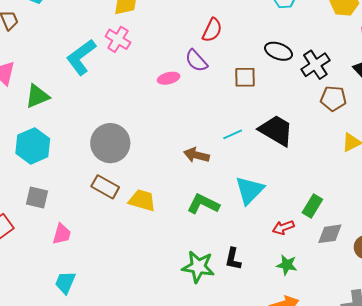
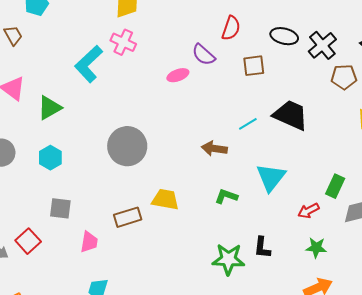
red semicircle: (212, 30) -> (231, 28), moved
cyan hexagon: (33, 146) -> (50, 158), size x0.7
brown rectangle: (105, 187) -> (128, 217), moved, turned -40
green L-shape: (203, 204) -> (226, 196), size x0.7

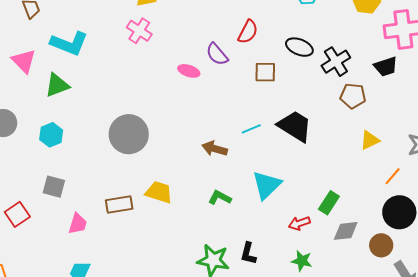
cyan L-shape: (89, 64) -> (69, 43), moved, turned -123
pink ellipse: (178, 75) -> (189, 71), turned 30

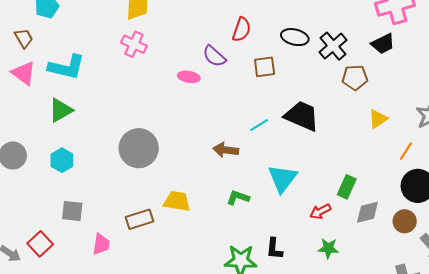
pink triangle: (24, 61) -> (24, 73), moved

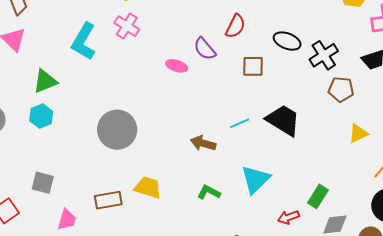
cyan L-shape: (66, 67) -> (84, 41), moved, turned 99
cyan hexagon: (62, 160) -> (41, 116), moved

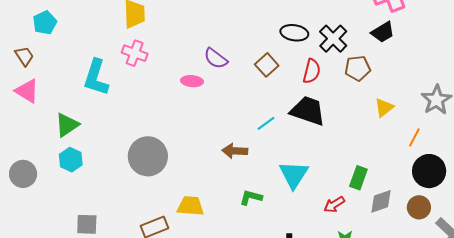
red semicircle: (235, 26) -> (312, 71), moved
brown square: (253, 66) -> (267, 65), turned -30

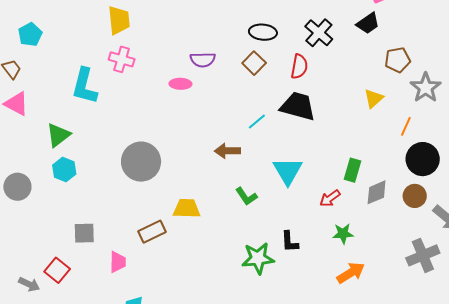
black ellipse: (294, 33) -> (263, 32), moved
purple semicircle: (216, 58) -> (203, 60), turned -35
brown pentagon: (358, 68) -> (398, 60), moved
green L-shape: (251, 197) -> (246, 196), turned -135

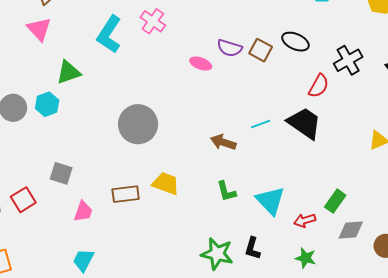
brown square: (254, 63) -> (261, 50), moved, turned -35
cyan hexagon: (64, 170) -> (47, 104), moved
cyan triangle: (288, 171) -> (270, 201), moved, turned -32

